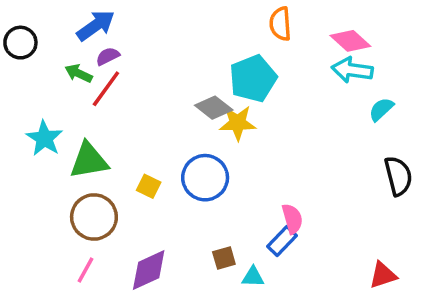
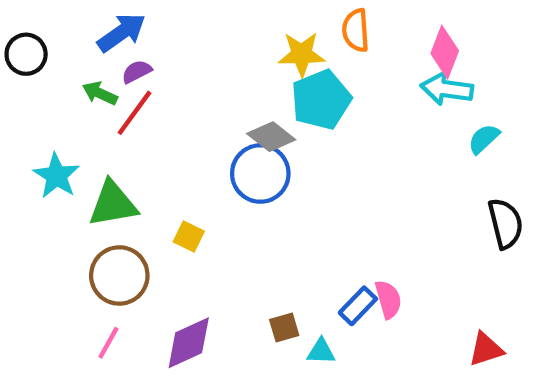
pink diamond: (350, 41) -> (445, 52), turned 69
yellow star: (238, 123) -> (302, 54), moved
blue circle: (205, 178) -> (260, 174), moved
pink semicircle: (292, 219) -> (388, 299), moved

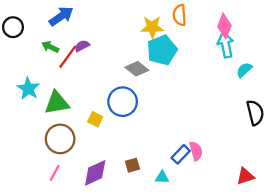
purple semicircle: (137, 72) -> (82, 46), moved
cyan arrow: (447, 89) -> (226, 45), turned 70
blue circle: (260, 174) -> (123, 102), moved
brown square: (284, 328) -> (132, 165), moved

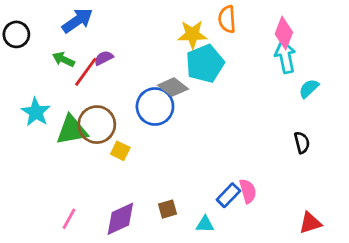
blue circle: (123, 102) -> (155, 107), moved
black semicircle: (255, 113) -> (302, 143), moved, size x0.7
brown circle: (60, 139) -> (97, 125), moved

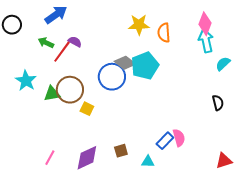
orange semicircle: (227, 19) -> (164, 33), moved
purple semicircle: (104, 58) -> (75, 42), turned 56
cyan pentagon: (205, 64) -> (145, 66), moved
green triangle: (72, 130) -> (52, 94), size x0.7

